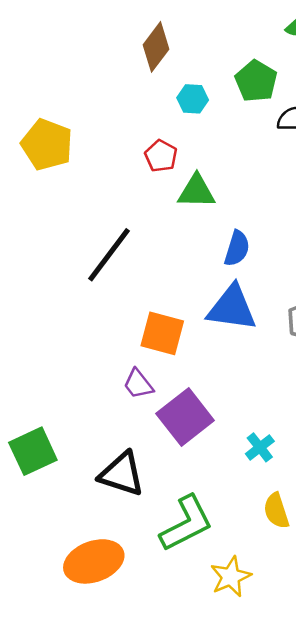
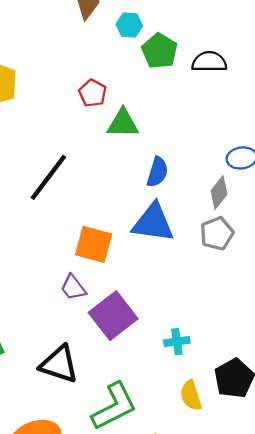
green pentagon: (256, 81) -> (160, 51), moved
cyan hexagon: (193, 99) -> (129, 25), moved
cyan cross: (260, 447) -> (177, 342), turned 30

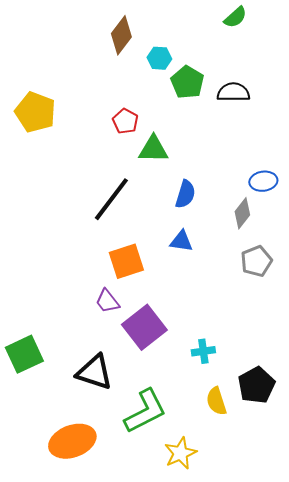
black line: (48, 177) -> (111, 199), moved
blue triangle: (153, 223) -> (181, 241), size x0.6
gray pentagon: (217, 234) -> (256, 261), moved
orange square: (94, 244) -> (126, 261), turned -33

